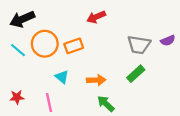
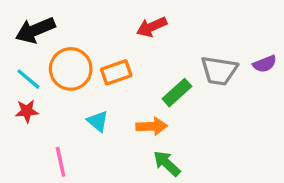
green rectangle: (136, 74) -> (177, 93), moved
red star: (17, 97) -> (27, 111), moved
pink line: (49, 103) -> (61, 162), moved

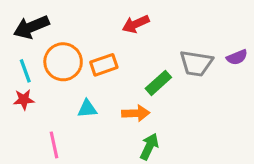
cyan line: (28, 79) -> (25, 71), turned 30
cyan triangle: (98, 121) -> (87, 109), turned -45
green arrow: (167, 163) -> (149, 146), turned 72

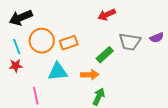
red arrow: (136, 24) -> (107, 15), moved
cyan triangle: (87, 109) -> (58, 72), size x1.5

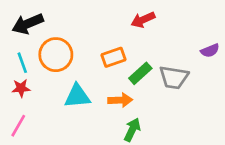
gray trapezoid: (130, 42) -> (174, 77), moved
orange rectangle: (69, 43) -> (113, 57), moved
pink line: (36, 96) -> (18, 126), moved, turned 42

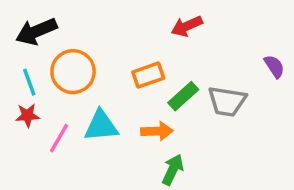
purple semicircle: (210, 51) -> (274, 66), turned -102
pink line: (18, 126) -> (59, 138), moved

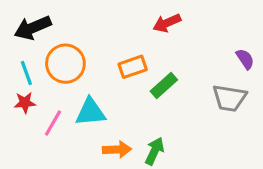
gray trapezoid: (227, 101) -> (229, 98), moved
orange arrow: (157, 131) -> (117, 150), moved

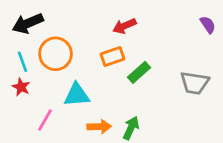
red arrow: (167, 23) -> (124, 26), moved
purple semicircle: (245, 59) -> (208, 25), moved
red star: (25, 103) -> (21, 87), turned 30
pink line: (53, 123) -> (45, 120), moved

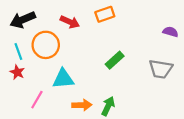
purple semicircle: (208, 25) -> (170, 32), moved, turned -40
red arrow: (124, 26) -> (70, 22), moved, turned -132
orange rectangle: (112, 56) -> (105, 14), moved

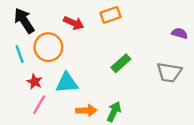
black arrow: (23, 20) -> (24, 21), turned 80
red star: (17, 72) -> (35, 82), moved

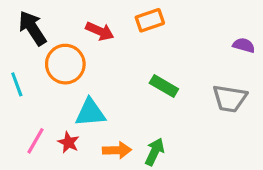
cyan line: (20, 54) -> (17, 84), moved
green rectangle: (121, 63) -> (164, 86), turned 72
red star: (35, 82) -> (68, 142), moved
pink line: (39, 105) -> (36, 141), moved

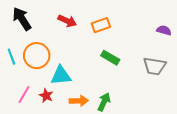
orange rectangle: (150, 20) -> (101, 25), moved
orange circle: (65, 64) -> (37, 56), moved

